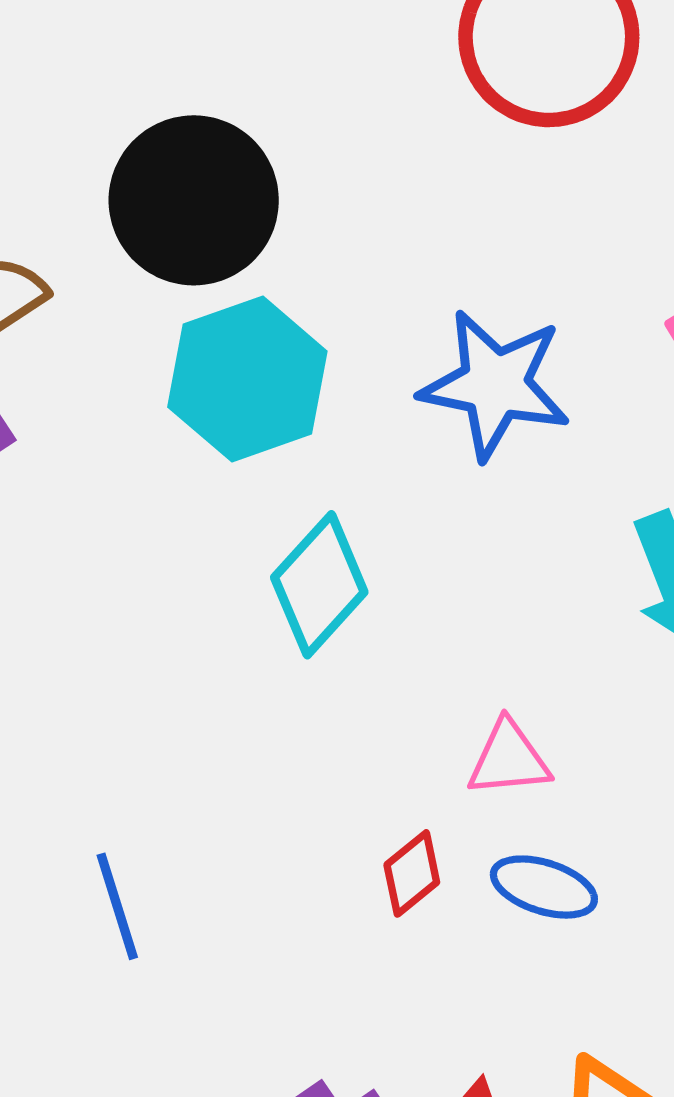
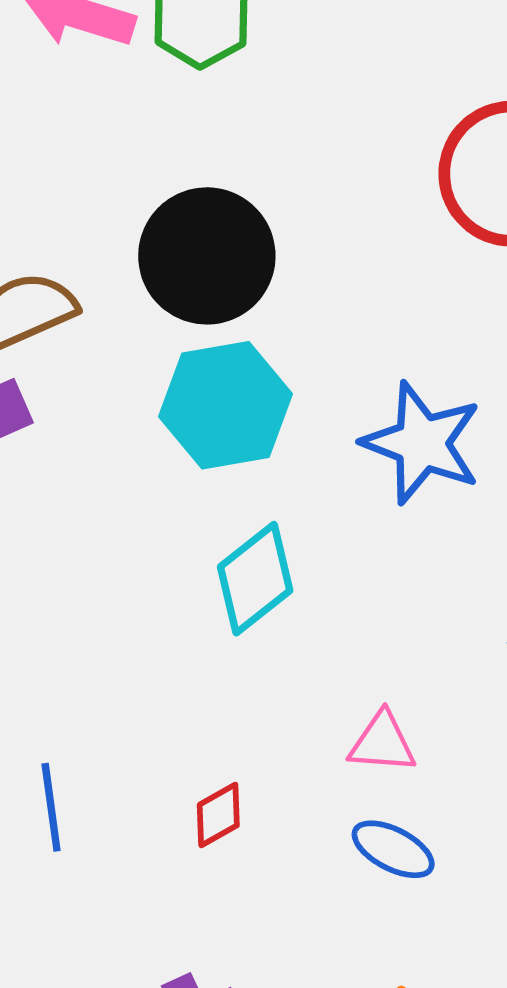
red diamond: (412, 873) -> (218, 815), moved

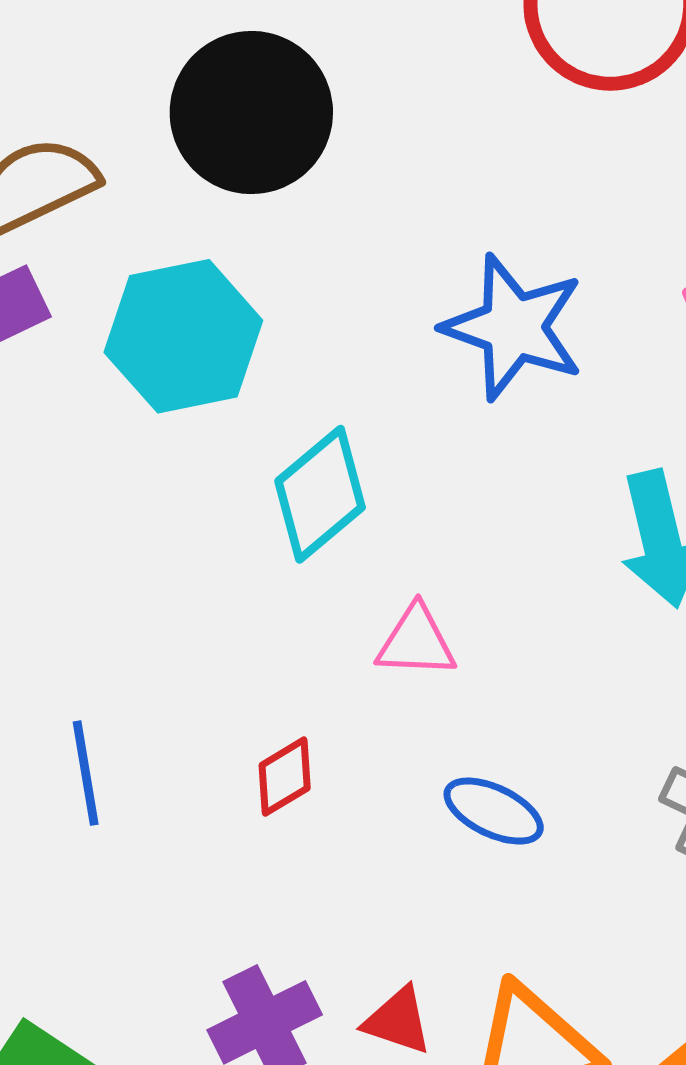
cyan hexagon: (226, 405) -> (183, 336), moved
pink triangle: (382, 743) -> (416, 642), moved

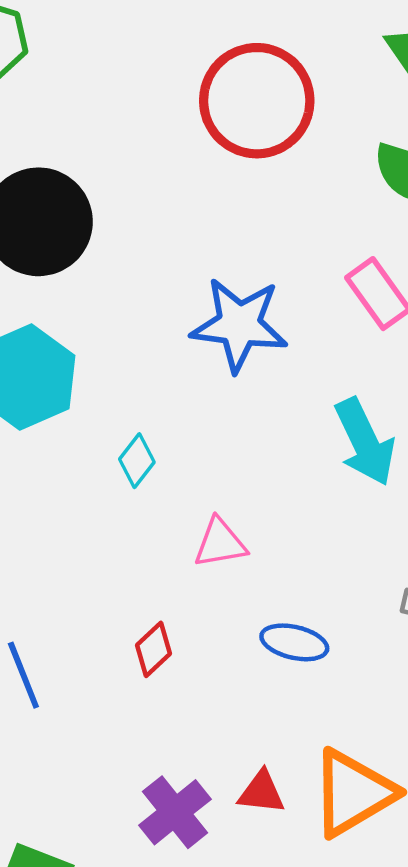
cyan diamond: (320, 494) -> (137, 461), size x0.6

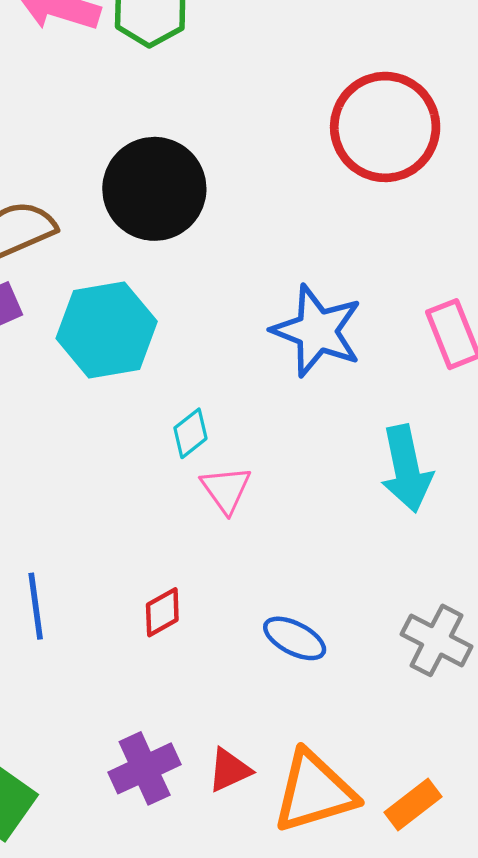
pink triangle: (220, 543) -> (226, 489), moved, turned 50
red triangle: (261, 792) -> (229, 770), turned -45

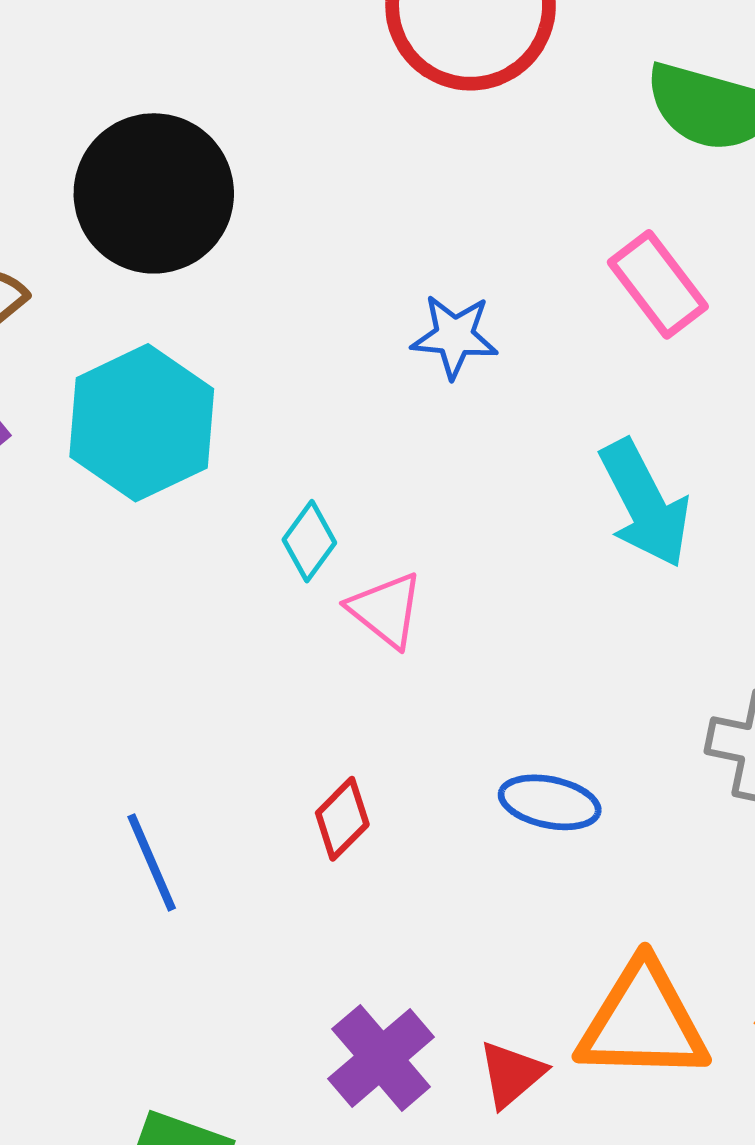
blue star: (317, 331) -> (454, 336), size x0.6
red triangle: (229, 770) -> (512, 1074), moved
orange triangle: (314, 792) -> (643, 1022), turned 34

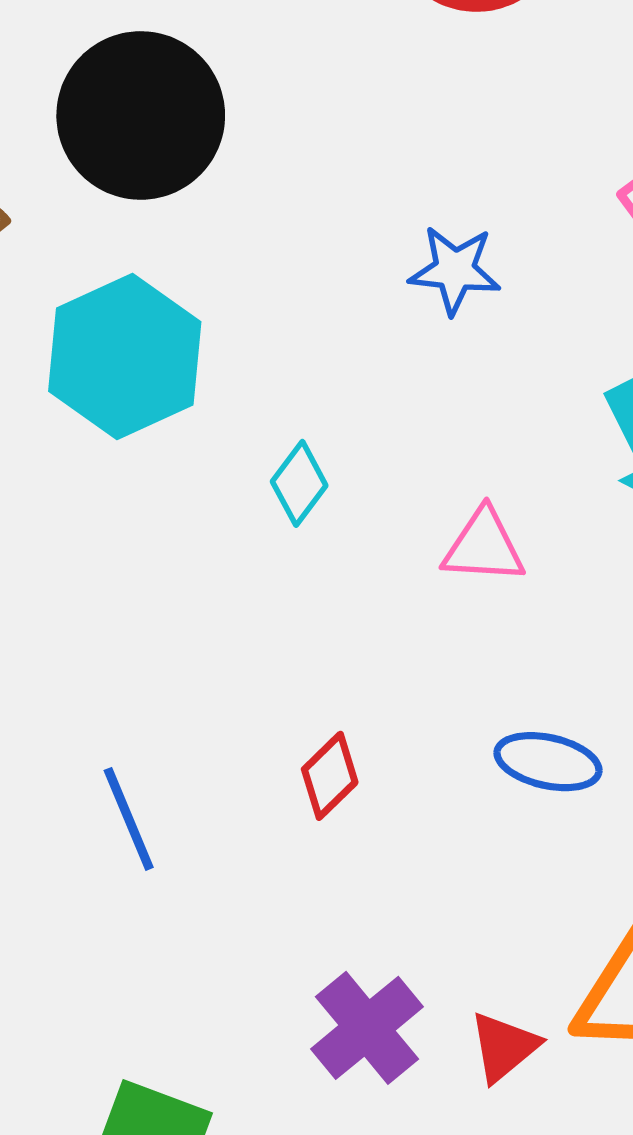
pink triangle: (386, 610) -> (484, 546), moved, turned -36

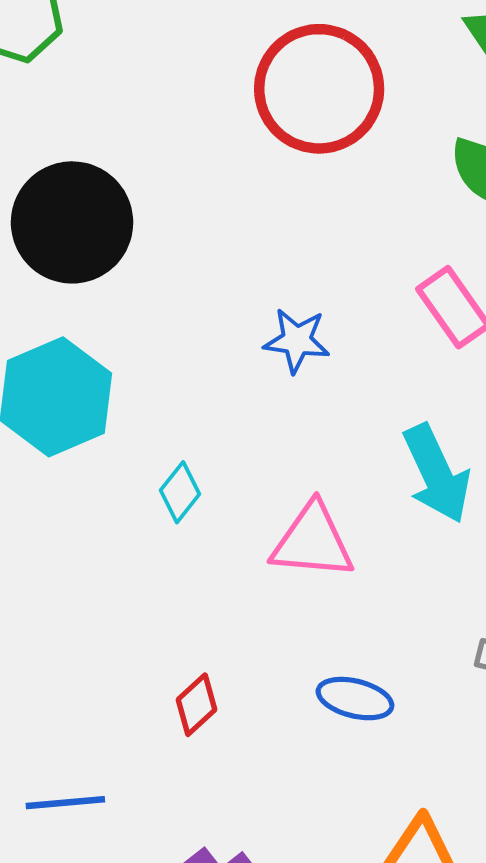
pink triangle: (484, 546) -> (312, 541), size x1.4
blue line: (129, 819) -> (65, 803), moved, turned -74

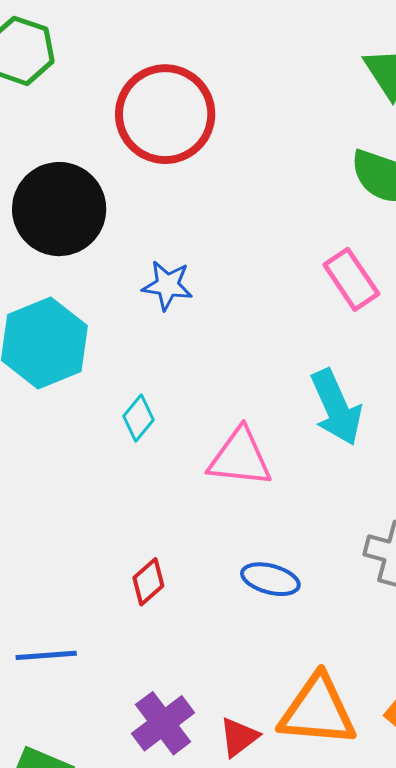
red circle: (319, 89) -> (165, 114), moved
blue star: (297, 341) -> (167, 285), moved

